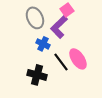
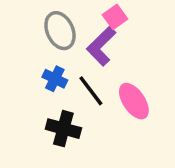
blue cross: (43, 44) -> (55, 79), moved
black line: (61, 62) -> (91, 91), moved

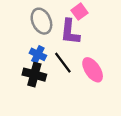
purple L-shape: (101, 46) -> (70, 32), turned -40
black cross: (63, 129) -> (34, 75), moved

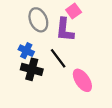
blue cross: (38, 54) -> (26, 51), moved
pink ellipse: (93, 70) -> (82, 80), moved

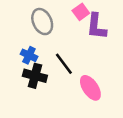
purple L-shape: (65, 30) -> (96, 26), moved

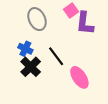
black cross: (35, 76) -> (31, 67), turned 30

